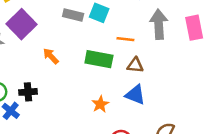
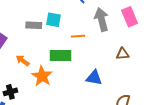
brown triangle: (135, 65) -> (122, 54), moved
orange star: (100, 104) -> (42, 76), moved, size x1.5

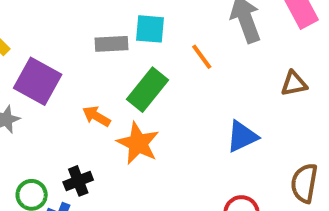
orange line: (78, 36) -> (202, 57), turned 64
green rectangle: (60, 56) -> (147, 90), moved, turned -45
blue triangle: (94, 78) -> (242, 136), turned -30

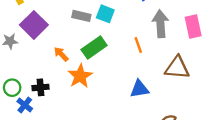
orange line: (202, 57) -> (138, 45), moved
brown triangle: (294, 84) -> (177, 68), size x1.6

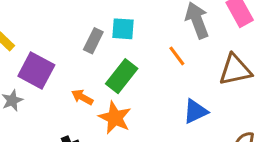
gray rectangle: (81, 16) -> (93, 41), turned -60

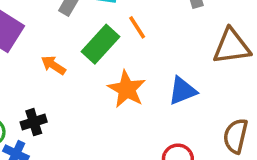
orange line: (177, 56) -> (137, 27), moved
orange star: (115, 118) -> (127, 89), moved

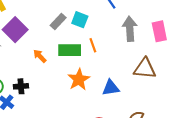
green rectangle: (100, 44) -> (70, 50), turned 35

